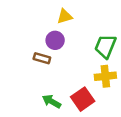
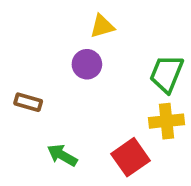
brown rectangle: (42, 58) -> (28, 102), moved
green arrow: (51, 101) -> (62, 155), moved

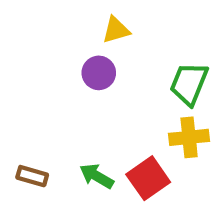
brown rectangle: (28, 102) -> (32, 176), moved
green arrow: (62, 155) -> (97, 176), moved

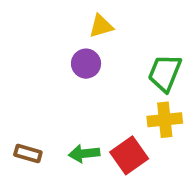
green arrow: (97, 176) -> (84, 154), turned -36

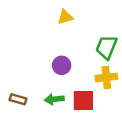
purple circle: (86, 64) -> (62, 65), moved
red square: (129, 155) -> (83, 100), turned 35

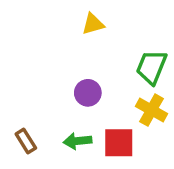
yellow cross: (106, 77) -> (152, 110), turned 35
brown rectangle: (18, 99) -> (26, 141), turned 42

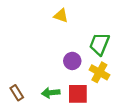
yellow triangle: (93, 24) -> (61, 16), turned 35
purple circle: (88, 93) -> (72, 61), moved

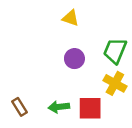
purple circle: (72, 61) -> (74, 59), moved

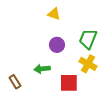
green arrow: (59, 107) -> (42, 69), moved

